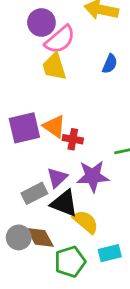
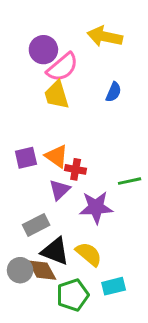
purple square: (24, 128) -> (26, 158), size x0.7
purple triangle: (57, 178) -> (59, 190), moved
black triangle: (64, 203) -> (55, 251), moved

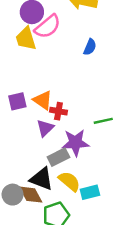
yellow trapezoid: (57, 95) -> (26, 39), moved
gray rectangle: (36, 225) -> (58, 157), moved
cyan rectangle: (114, 286) -> (90, 192), moved

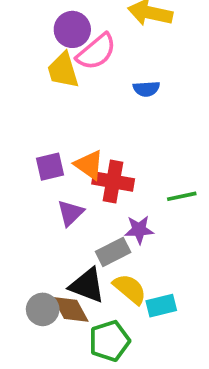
blue semicircle: (90, 47) -> (146, 89), moved, turned 63
red cross: (58, 111) -> (113, 181), size x1.5
purple triangle: (45, 128) -> (70, 213), moved
purple star: (75, 143) -> (139, 230), size x0.7

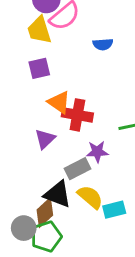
purple square: (50, 167) -> (39, 68), moved
gray circle: (43, 309) -> (24, 228), moved
brown diamond: (70, 309) -> (45, 212), turned 76
green pentagon: (109, 341) -> (46, 237), moved

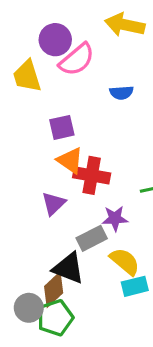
yellow trapezoid: (39, 30) -> (27, 76), moved
purple square: (39, 68) -> (62, 127), moved
yellow semicircle: (90, 197) -> (125, 261), moved

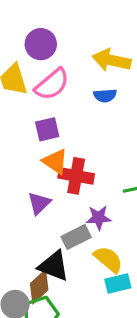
yellow arrow: (125, 25) -> (111, 60), moved
pink semicircle: (77, 60) -> (52, 84), moved

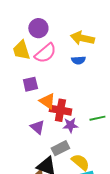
purple square: (47, 129) -> (30, 84), moved
purple triangle: (39, 203) -> (37, 127), turned -35
purple star: (99, 218) -> (70, 125), moved

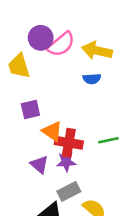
pink semicircle: (45, 53) -> (61, 44), moved
green line: (97, 118) -> (108, 140), moved
purple star: (70, 125) -> (66, 162), moved

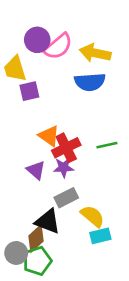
blue semicircle: (92, 79) -> (90, 82), size x1.6
purple square: (30, 109) -> (29, 91), moved
red cross: (69, 143) -> (66, 148), turned -36

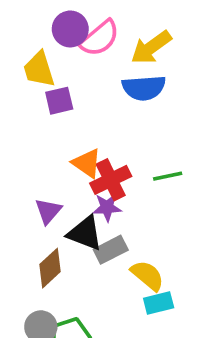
yellow arrow: (95, 53) -> (151, 47), turned -48
purple triangle: (36, 170) -> (48, 211), moved, turned 30
black triangle: (48, 221) -> (85, 233), moved
brown diamond: (36, 239) -> (50, 268), moved

